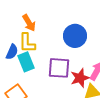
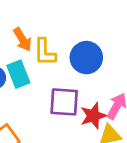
yellow L-shape: (27, 43) -> (45, 52), moved
cyan rectangle: (26, 62) -> (18, 74), moved

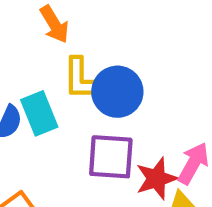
orange arrow: (23, 40) -> (54, 24), moved
blue circle: (86, 58) -> (117, 92), moved

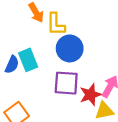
yellow L-shape: (80, 79) -> (56, 24), moved

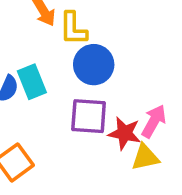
red star: (90, 95) -> (125, 133), turned 30

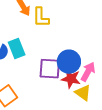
blue circle: (94, 65) -> (69, 62), moved
yellow triangle: (145, 157) -> (83, 93), turned 48

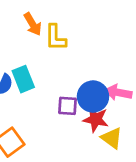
purple square: (50, 69) -> (68, 106), size x0.7
pink arrow: (88, 72) -> (118, 92), moved, turned -108

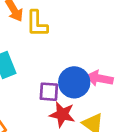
red star: (96, 119) -> (62, 114), moved

